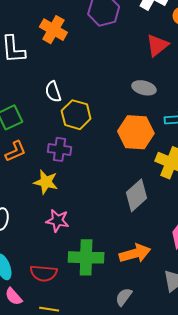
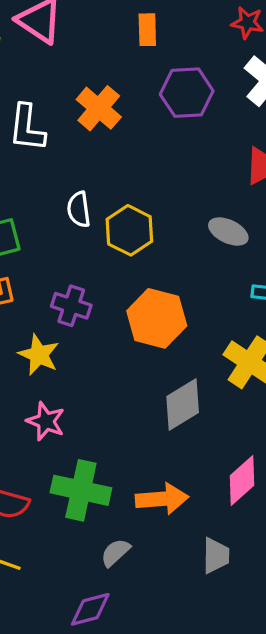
yellow hexagon: (76, 115) -> (129, 230), moved
orange hexagon: (136, 132) -> (157, 318), moved
gray semicircle: (124, 297) -> (115, 553), moved

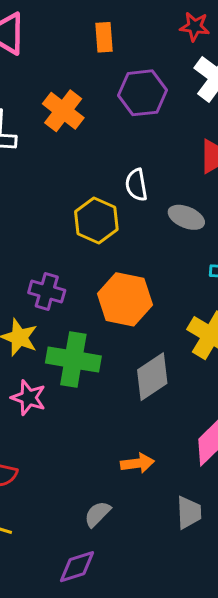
white semicircle: (79, 209) -> (136, 185), moved
green cross: (81, 490) -> (73, 360), moved
orange arrow: (162, 499) -> (137, 463), size x0.7

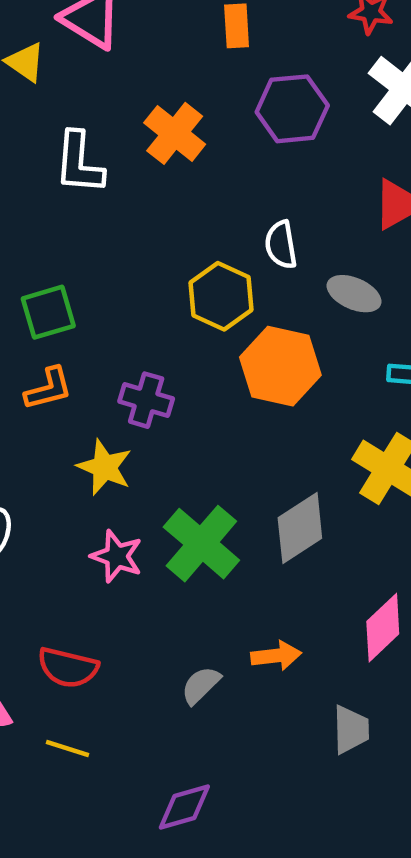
orange hexagon: (125, 299) -> (280, 366), moved
green cross: (73, 360) -> (201, 544), moved, turned 30
gray semicircle: (97, 514) -> (201, 685), moved

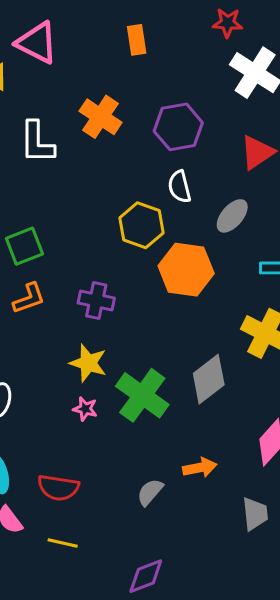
purple hexagon: (292, 109) -> (178, 127), moved
gray ellipse: (354, 294) -> (232, 216), turned -68
yellow star: (105, 467) -> (88, 363), moved
pink star: (117, 556) -> (85, 409), size x0.7

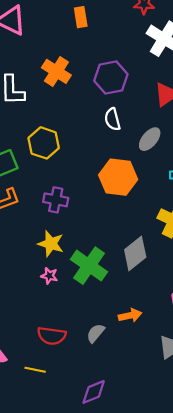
yellow hexagon: (142, 225) -> (44, 143), moved
red semicircle: (58, 488) -> (52, 336), moved

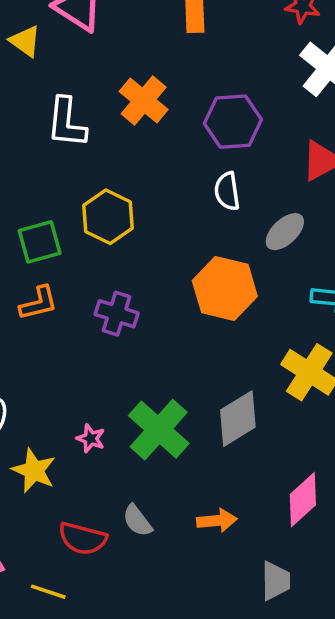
yellow star: (51, 244) -> (34, 471), moved
gray semicircle: (96, 333) -> (137, 521), moved, turned -84

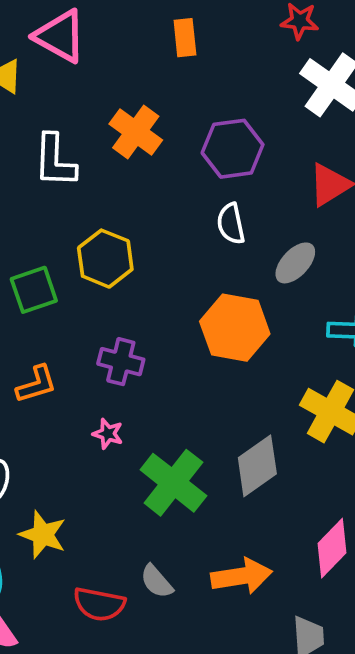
orange L-shape: (39, 303) -> (36, 384), moved
pink star: (91, 438) -> (108, 434), moved
orange arrow: (217, 521) -> (242, 576), size x1.4

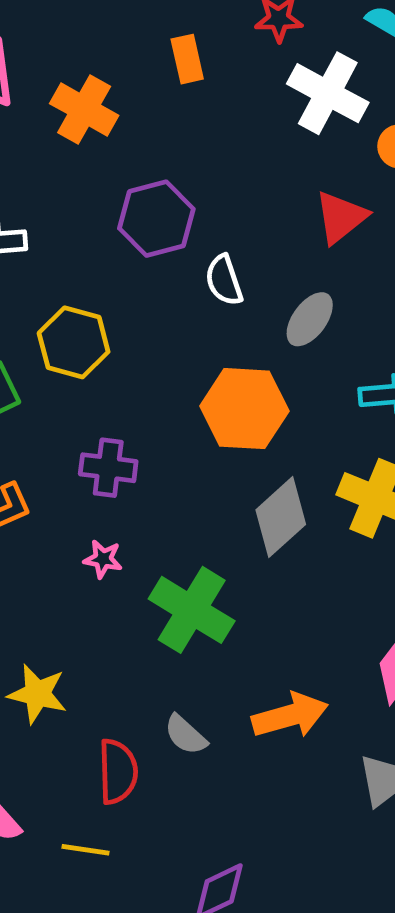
orange rectangle: (185, 38) -> (187, 59), moved
orange cross: (136, 132) -> (84, 109), moved
purple hexagon: (233, 149) -> (156, 219), moved
gray diamond: (257, 466) -> (281, 517), moved
red semicircle: (99, 604) -> (118, 772), turned -96

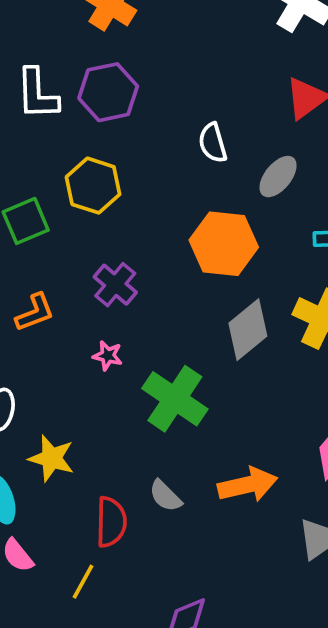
purple hexagon: (156, 219) -> (108, 92), moved
purple cross: (108, 468) -> (115, 285), turned 30
yellow line: (86, 850) -> (83, 582), turned -72

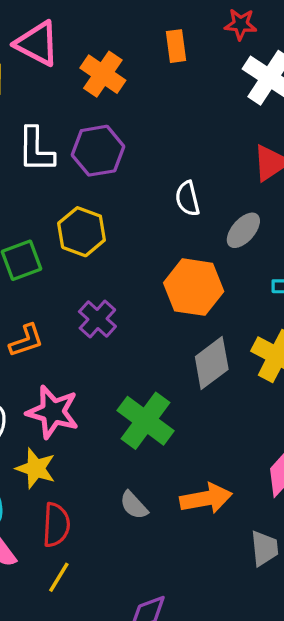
pink star: (108, 356) -> (53, 412), moved, size x2.0
red semicircle: (111, 522) -> (56, 525), moved

